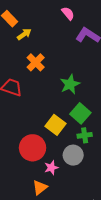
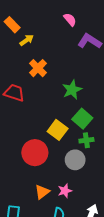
pink star: (51, 168) -> (65, 191), moved

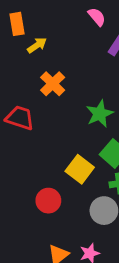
orange rectangle: (12, 25) -> (17, 24), turned 35
red circle: (35, 153) -> (48, 201), size x0.7

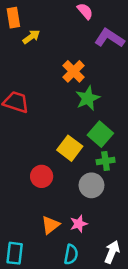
orange cross: (53, 84) -> (74, 71), moved

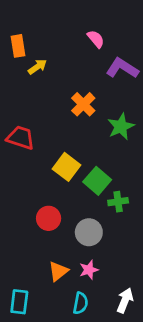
green star: (88, 98) -> (121, 127), moved
green square: (100, 134) -> (97, 181), moved
yellow square: (70, 148) -> (67, 167), moved
gray circle: (91, 185) -> (89, 232), moved

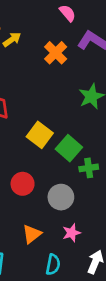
orange cross: (83, 104) -> (56, 53), moved
pink star: (89, 270) -> (71, 233), moved

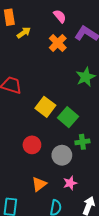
pink semicircle: (68, 13) -> (60, 16), moved
green cross: (89, 168) -> (82, 142), moved

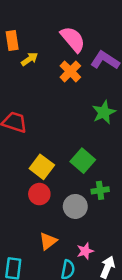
pink semicircle: (60, 16) -> (73, 39), size x1.6
yellow square: (45, 107) -> (42, 167), moved
pink star: (70, 183) -> (85, 251), moved

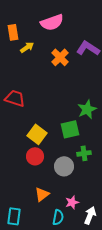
pink semicircle: (73, 39) -> (52, 22), moved, turned 110
green star: (104, 112) -> (87, 109), moved
green square: (83, 161) -> (70, 129), turned 36

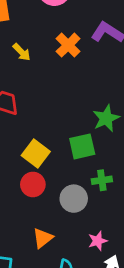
yellow arrow: (27, 47) -> (22, 52), moved, turned 80
pink star: (72, 202) -> (98, 241), moved

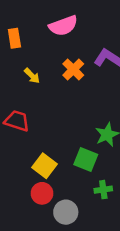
green square: (82, 146) -> (86, 160), turned 35
gray circle: (74, 199) -> (66, 212), moved

